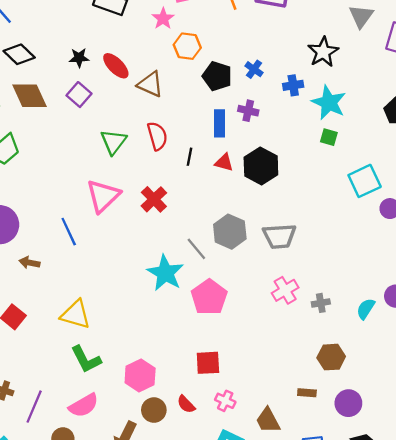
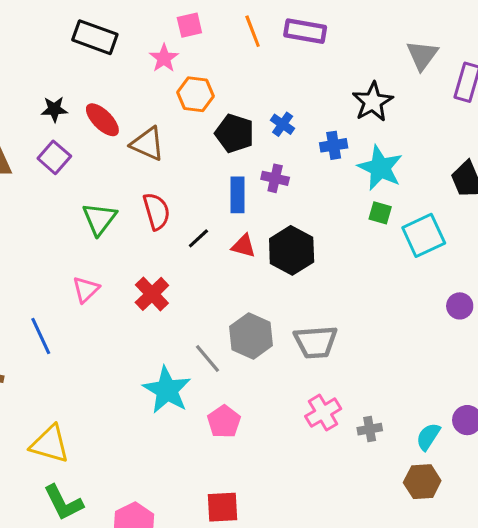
black line: (190, 157) -> (198, 238), turned 36
cyan square: (365, 181) -> (424, 235), moved
pink triangle: (103, 196) -> (86, 289), size x0.6
pink pentagon: (209, 297) -> (224, 422), size x0.7
brown hexagon: (331, 357) -> (422, 482), moved

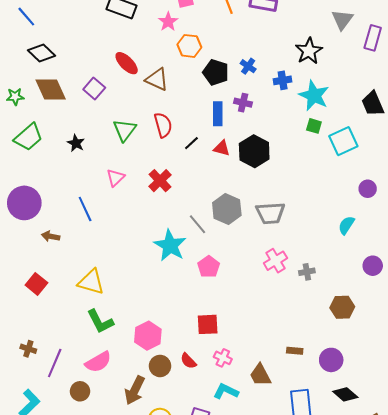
black star: (54, 109) -> (76, 143), moved, turned 30
cyan semicircle: (428, 437) -> (346, 225), moved

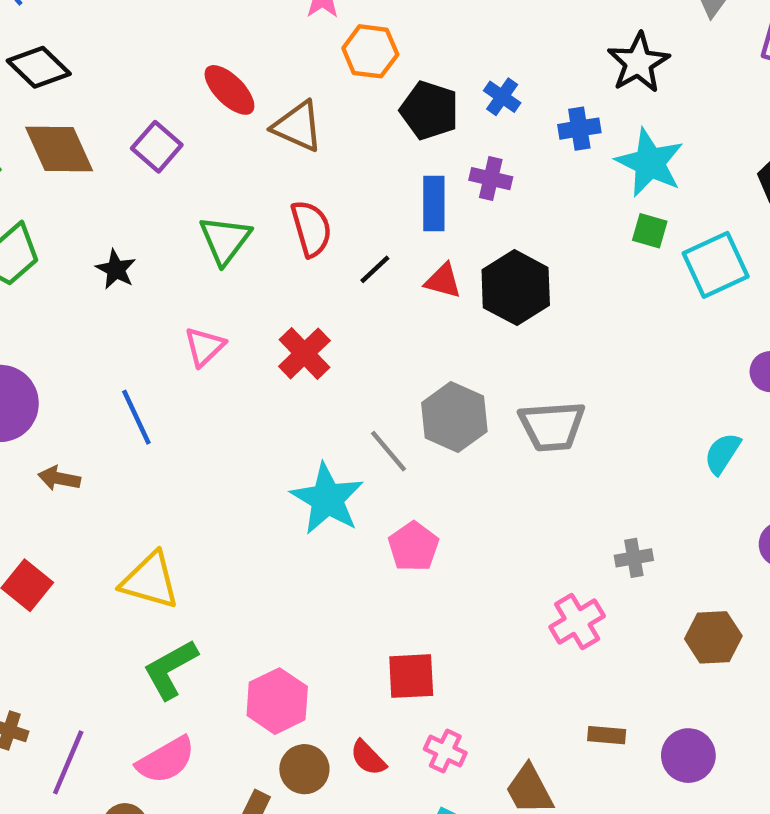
pink cross: (275, 261) -> (577, 622), moved
green L-shape: (100, 321) -> (170, 669), turned 88

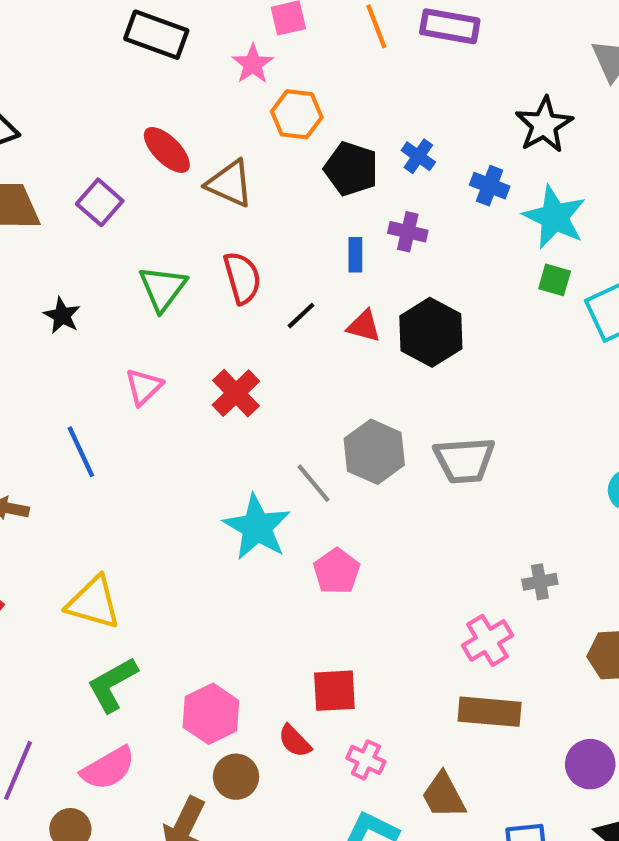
blue cross: (579, 129) -> (490, 186), turned 30
blue rectangle: (434, 204) -> (355, 255), size x0.7
brown rectangle: (607, 735) -> (490, 712), moved, size x1.8
red semicircle: (368, 758) -> (295, 741), moved

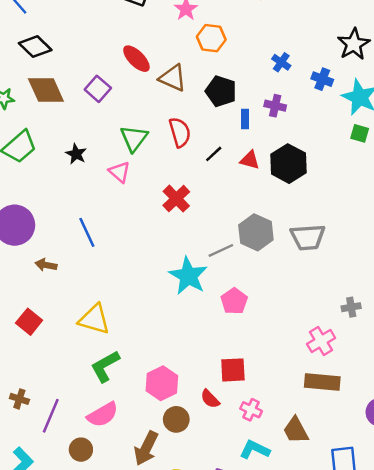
black pentagon: (351, 169) -> (221, 91), moved
pink triangle: (144, 387) -> (120, 172), moved, turned -35
gray line: (314, 483) -> (221, 250), turned -75

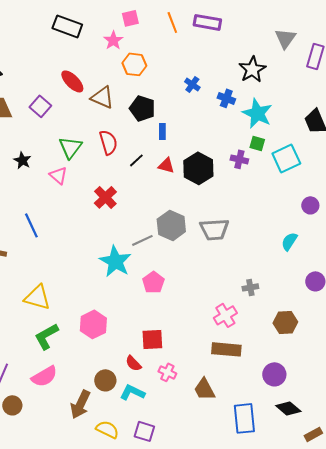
purple cross: (275, 106) -> (239, 159), moved
pink hexagon: (162, 383) -> (93, 324), moved
brown circle: (81, 450) -> (12, 405), moved
cyan L-shape: (255, 450) -> (132, 392), moved

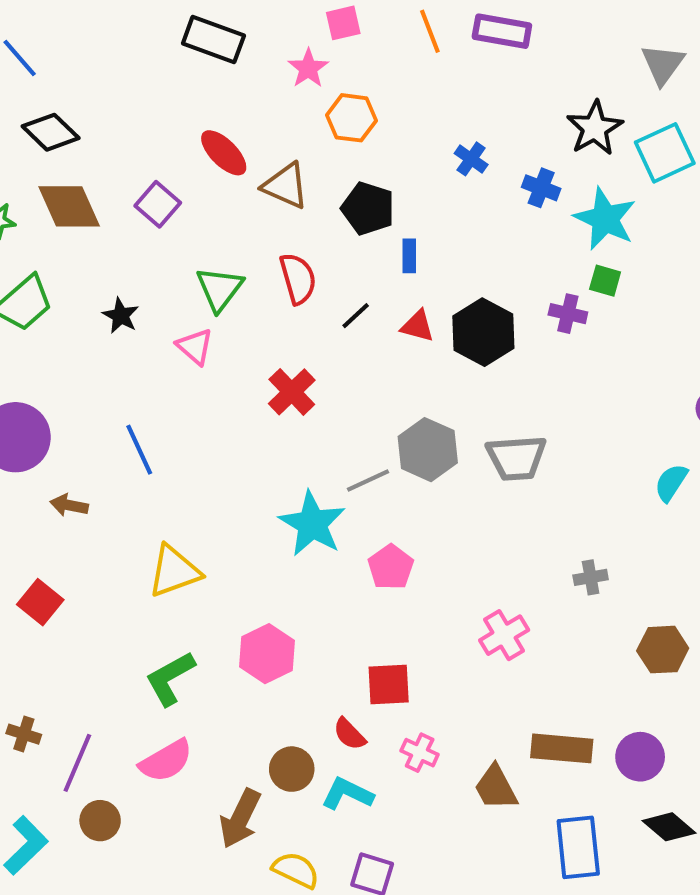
cyan square: (286, 158) -> (665, 153), moved
yellow triangle: (37, 297) -> (174, 571), moved, turned -36
pink cross: (225, 315) -> (504, 635), moved
brown rectangle: (226, 349) -> (562, 748), moved

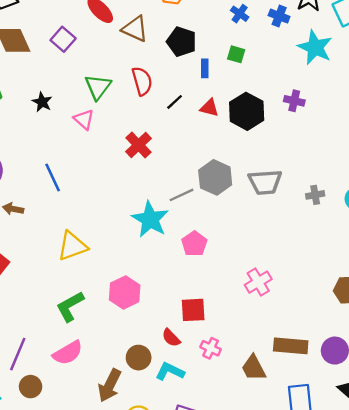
blue cross: (541, 188) -> (279, 16), moved
green square: (605, 281) -> (236, 54), moved
gray cross: (591, 577) -> (315, 195), moved

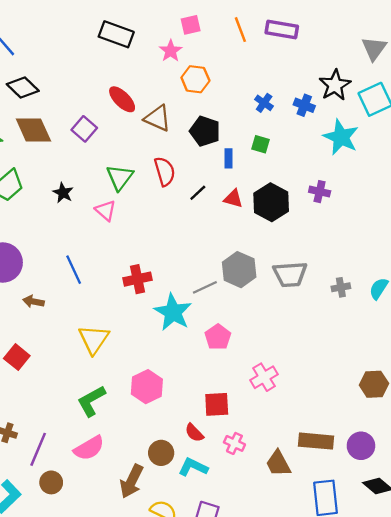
red cross: (139, 145) -> (137, 279), moved, turned 32
yellow triangle: (72, 246) -> (94, 339), turned -36
pink cross: (258, 282) -> (264, 377), moved

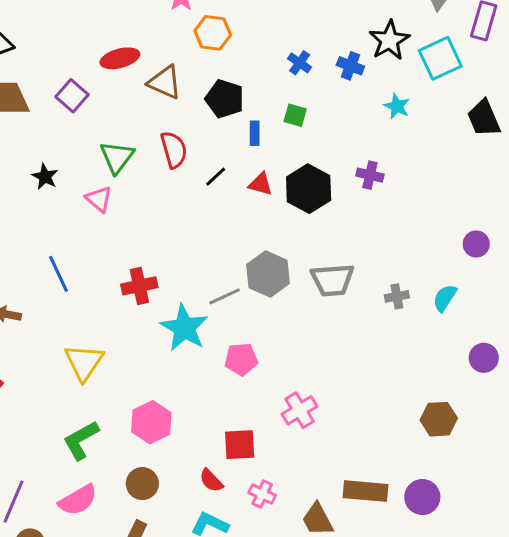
red ellipse: (122, 99) -> (120, 58), turned -60
cyan star: (341, 137) -> (397, 106), size x0.6
pink pentagon: (218, 337) -> (241, 359), turned 30
brown circle: (161, 453) -> (142, 484), moved

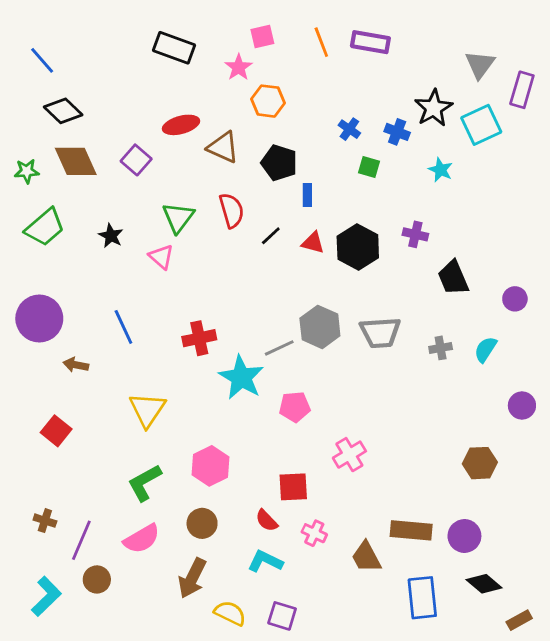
green square: (295, 115) -> (369, 167), moved
black trapezoid: (484, 118) -> (453, 278), moved

